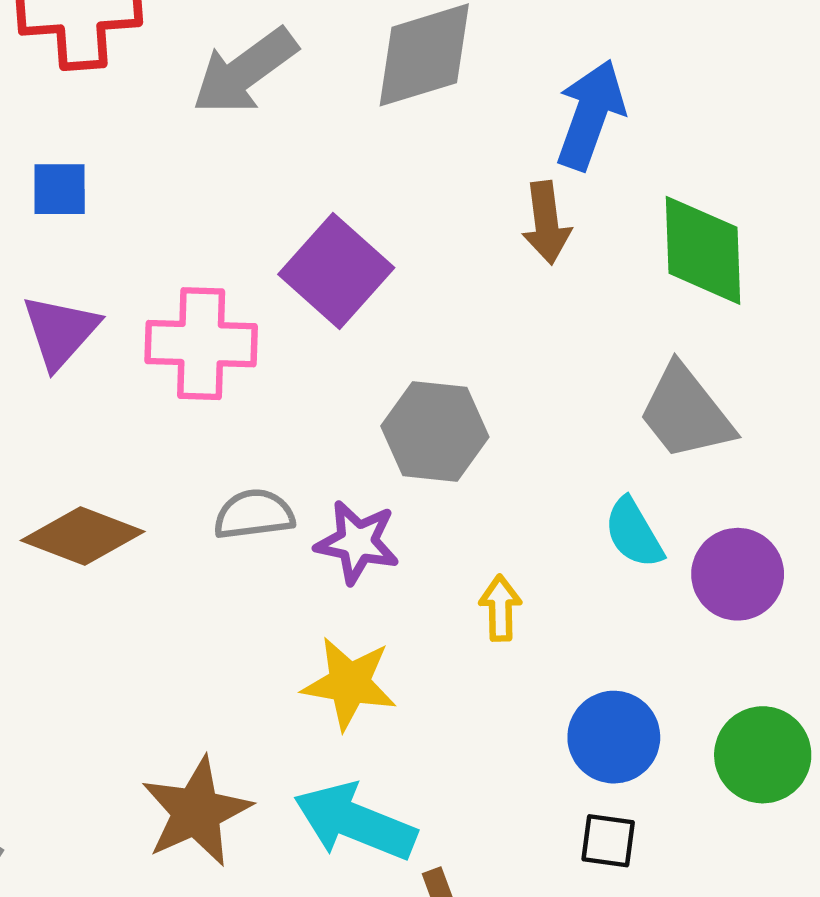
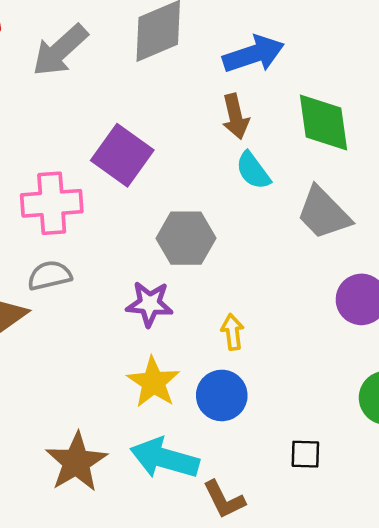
blue arrow: (590, 115) -> (253, 54), turned 58
gray semicircle: (254, 514) -> (50, 275), moved
cyan semicircle: (634, 533) -> (253, 171), moved
yellow star: (349, 683) -> (153, 382), turned 30
blue circle: (614, 737) -> (222, 395), moved

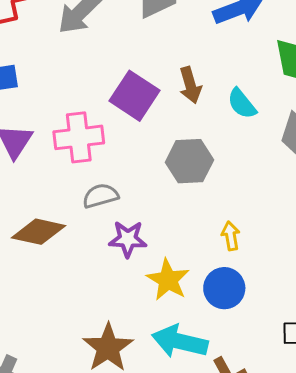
brown arrow: (235, 116) -> (190, 85), moved
gray semicircle: (50, 275) -> (100, 196), moved
purple star: (150, 304) -> (128, 239), moved

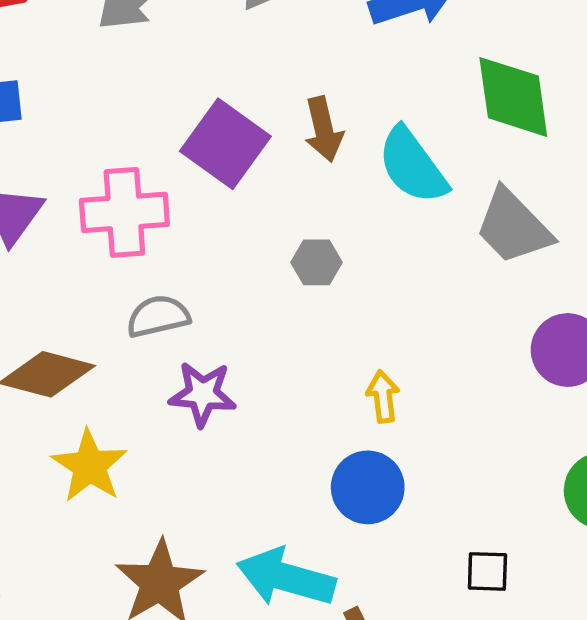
cyan semicircle: (242, 104) -> (412, 166), size x1.4
gray hexagon: (189, 161) -> (317, 262), size x0.6
yellow star: (168, 280) -> (89, 466), moved

